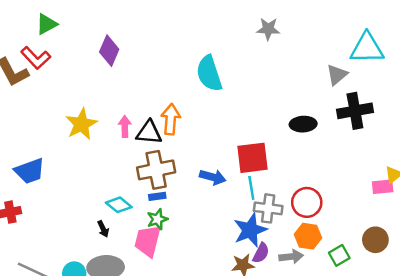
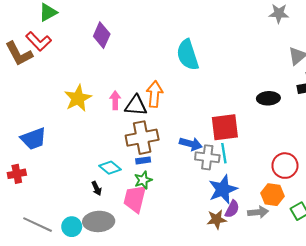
gray star: (268, 29) -> (279, 13), moved
red circle: (307, 202) -> (285, 166), moved
gray cross: (268, 208) -> (207, 157), moved

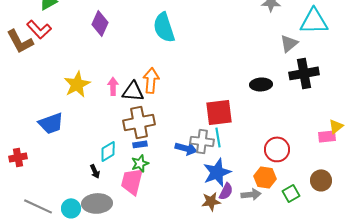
cyan semicircle: (188, 55) -> (164, 27), moved
blue trapezoid: (33, 139) -> (51, 123), moved
blue arrow: (191, 144) -> (186, 148), moved
cyan diamond: (110, 168) -> (108, 151), turned -70

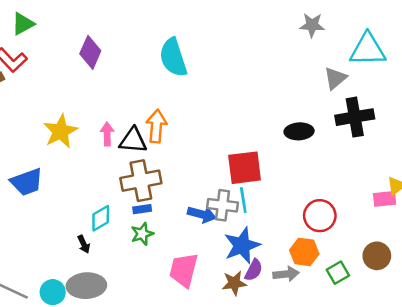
pink trapezoid: (132, 181) -> (184, 270), moved

